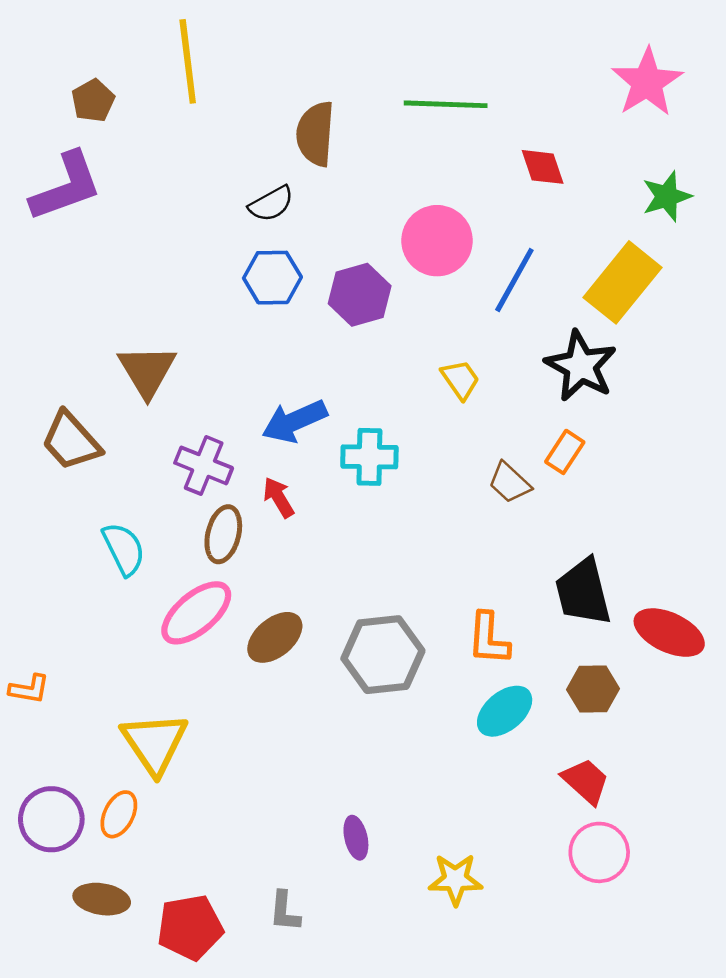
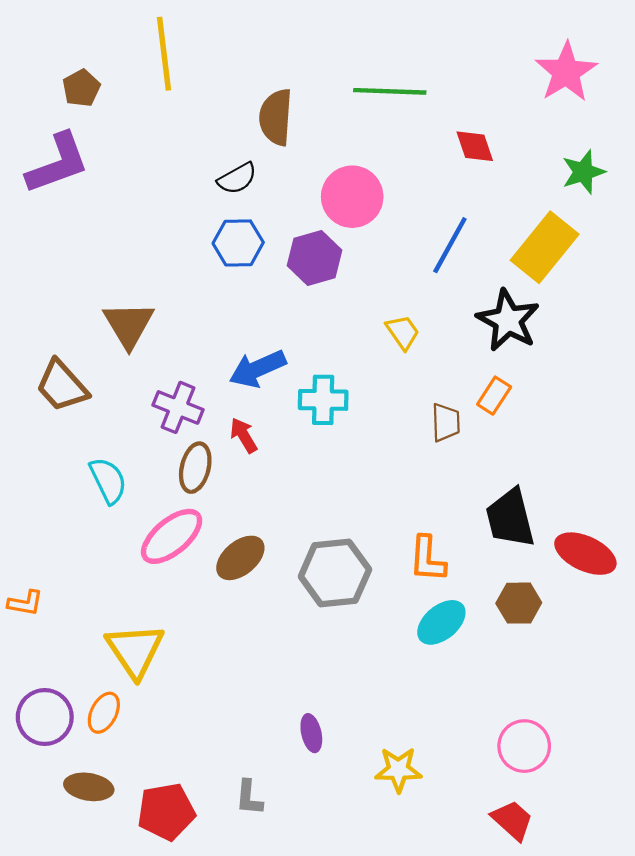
pink circle: (437, 241) -> (352, 197), moved
brown trapezoid: (509, 483) -> (446, 422), turned -135
red trapezoid: (586, 781) -> (512, 820), moved

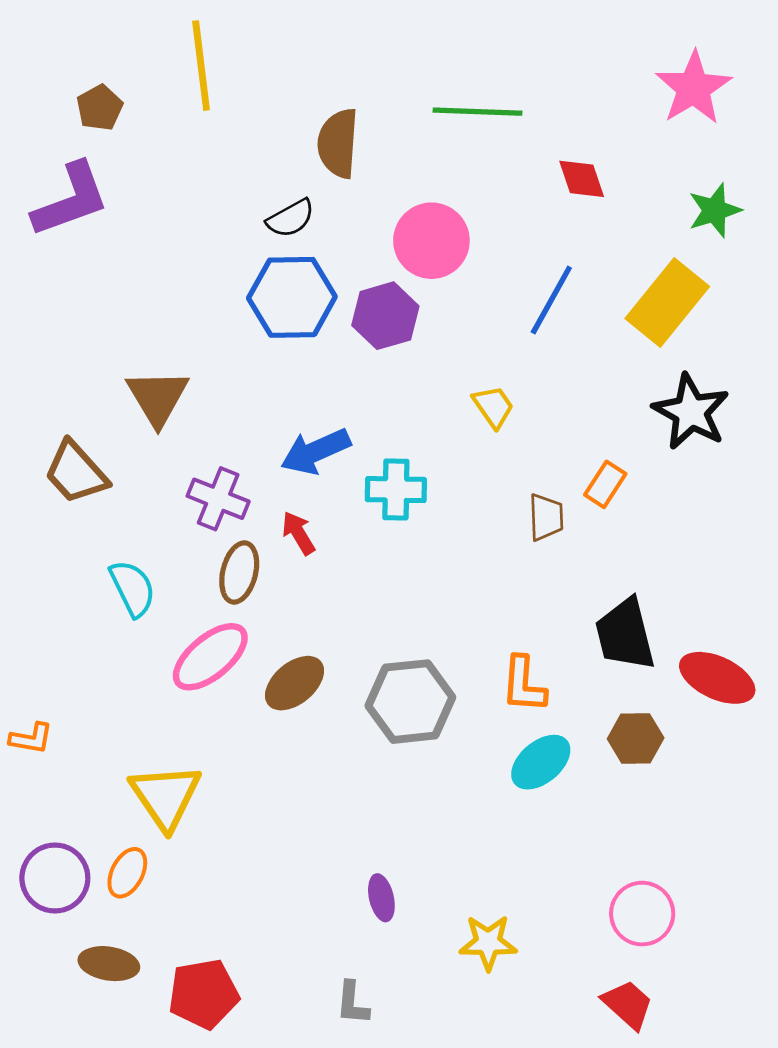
blue hexagon: (238, 243) -> (292, 297), size x1.4
black star: (508, 320) -> (691, 412), moved
gray L-shape: (249, 798) -> (352, 1003), moved

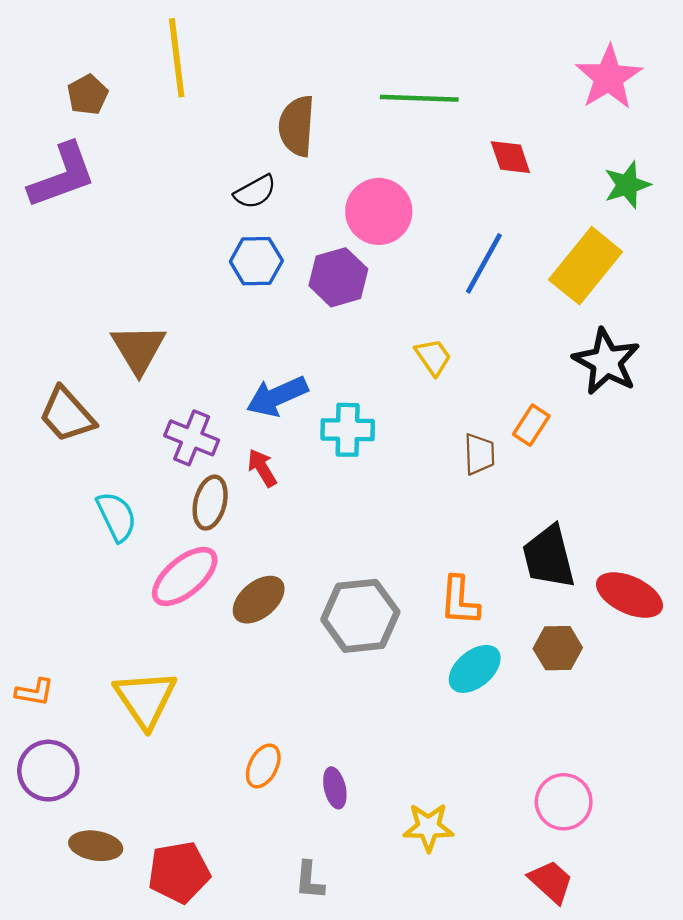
blue hexagon: (292, 297) -> (256, 261), size x0.7
orange L-shape: (31, 738) -> (34, 692), moved
orange ellipse: (127, 873) -> (263, 766), moved

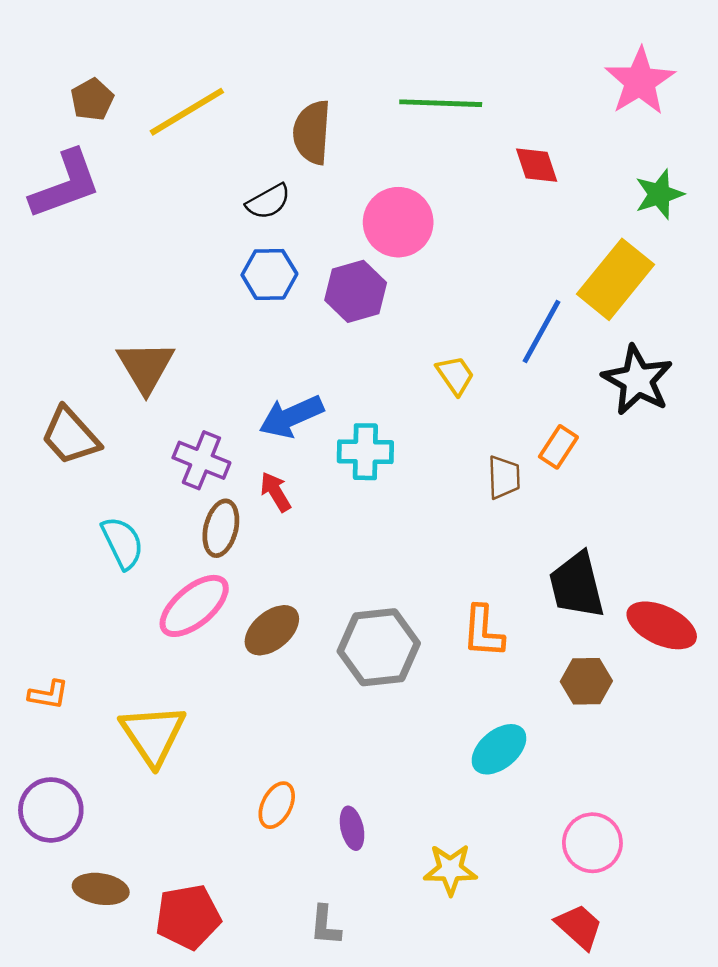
yellow line: (177, 58) -> (187, 112), moved, turned 66
blue line: (484, 263) -> (541, 332), moved
cyan ellipse: (475, 669) -> (499, 749), moved
orange L-shape: (34, 692) -> (48, 695), moved

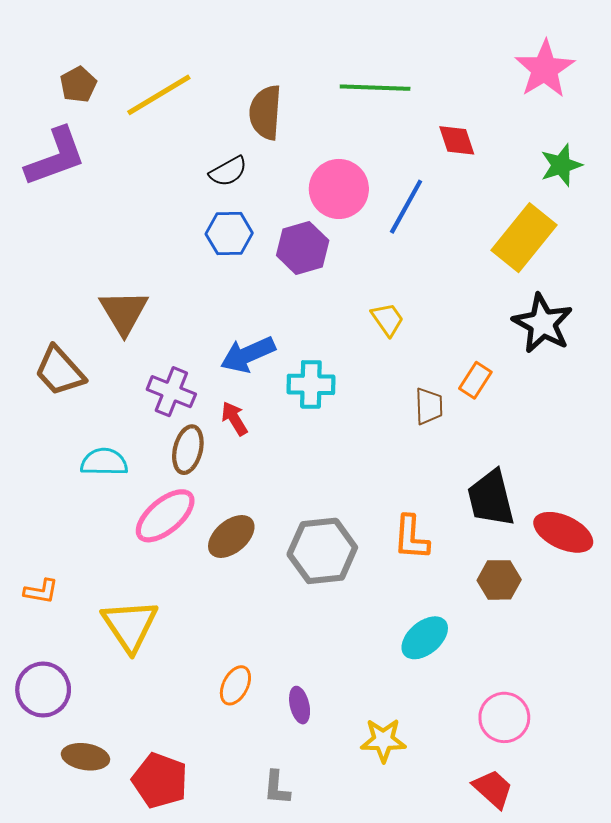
blue line: (541, 332) -> (406, 207), moved
cyan semicircle: (122, 543) -> (104, 462), turned -63
red pentagon: (188, 917) -> (160, 781), turned 30

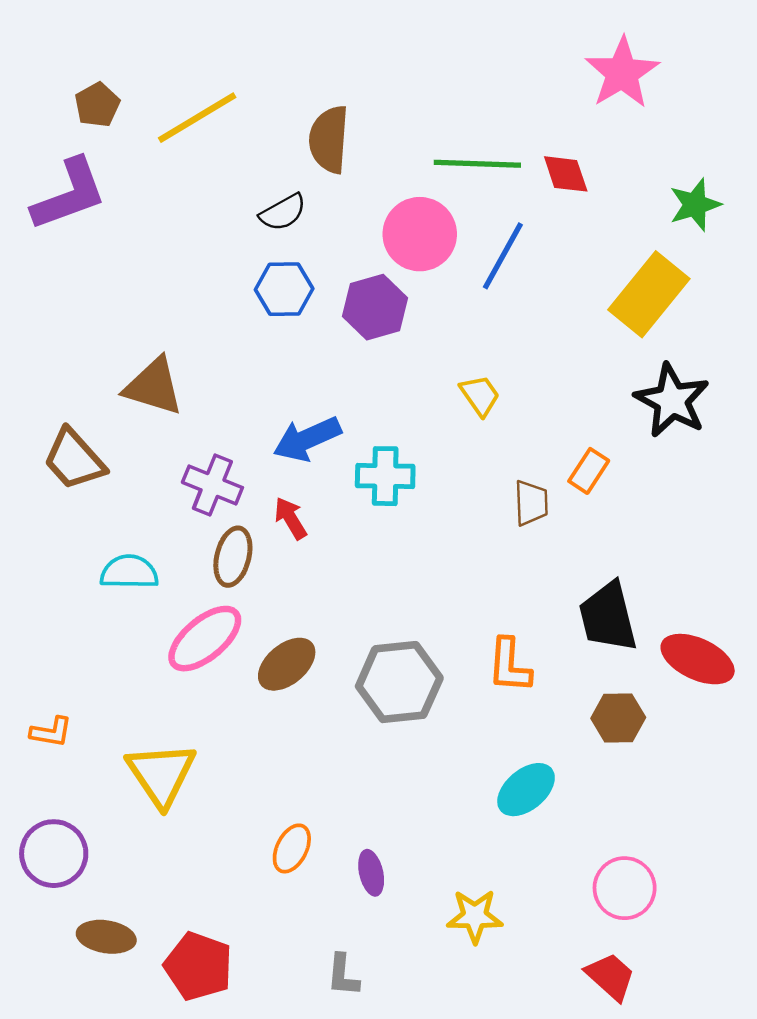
pink star: (545, 69) -> (622, 73), moved
green line: (375, 88) -> (477, 164), moved
brown triangle: (124, 312) -> (154, 386), turned -42

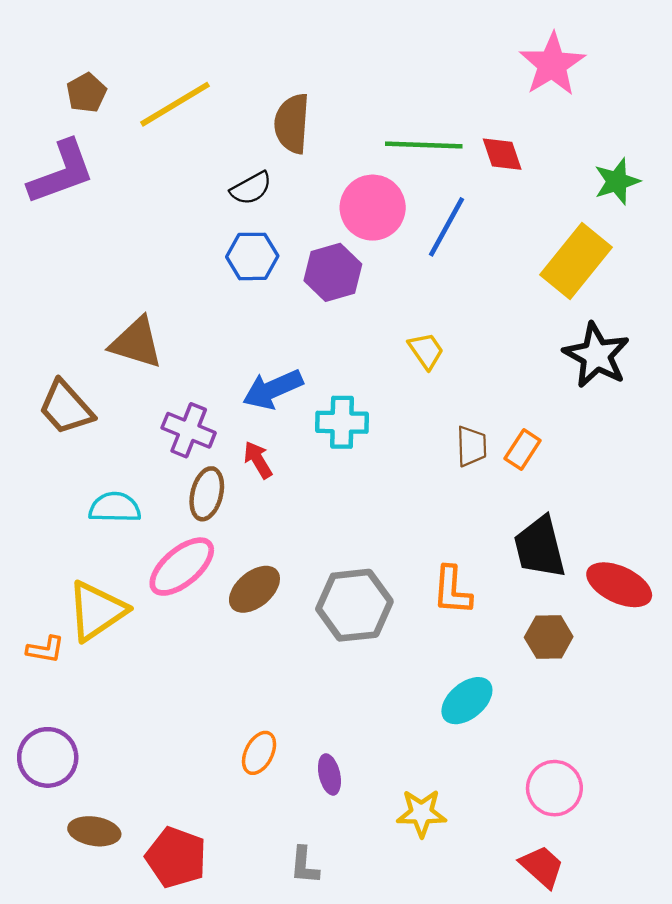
orange rectangle: (589, 471) -> (523, 450), moved
yellow triangle: (161, 774) -> (97, 611), moved, turned 30

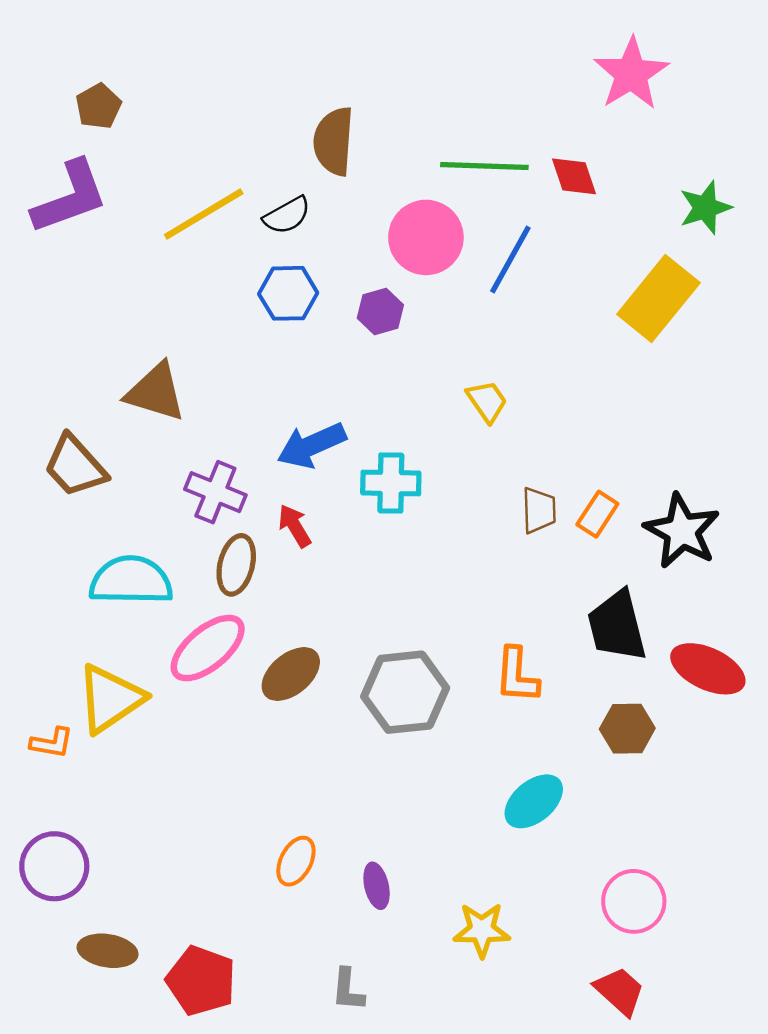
yellow line: (175, 104) -> (204, 214), moved
purple hexagon: (333, 272) -> (380, 312), size x0.7
black star: (596, 355) -> (682, 531), moved
cyan semicircle: (115, 507) -> (131, 580), size x1.4

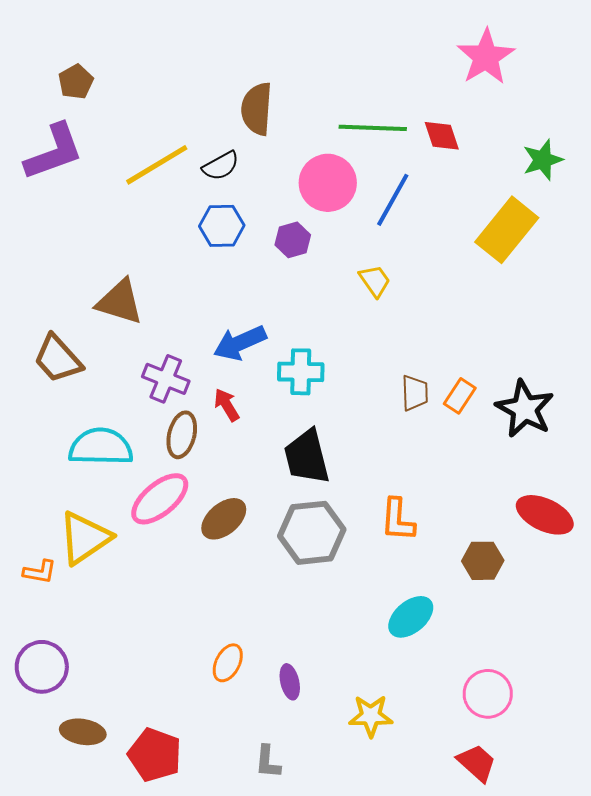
yellow trapezoid: (487, 401) -> (375, 281), moved
black trapezoid: (617, 626) -> (307, 457), moved

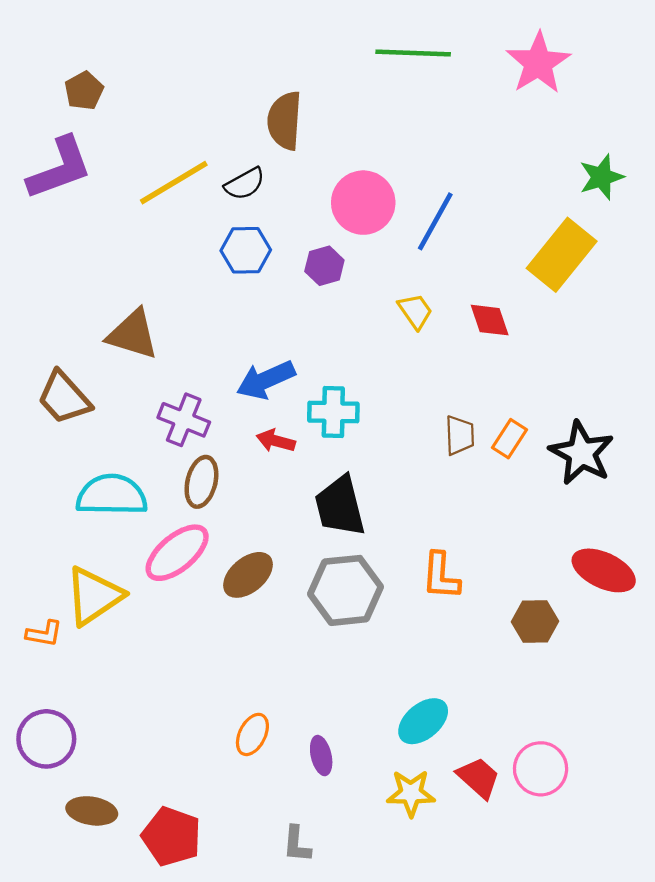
green line: (373, 128) -> (413, 53), moved
red diamond: (442, 136) -> (490, 320), moved
red arrow: (227, 405) -> (276, 441), moved, turned -44
cyan ellipse: (411, 617) -> (423, 721), moved
red trapezoid: (477, 763) -> (478, 778), moved

